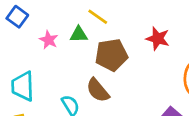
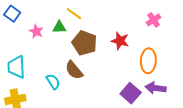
red star: (158, 39) -> (120, 41), moved
brown pentagon: (111, 55) -> (84, 43), turned 30

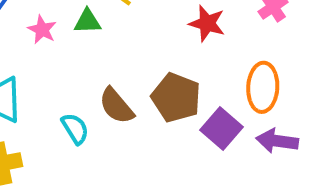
red star: (120, 41) -> (207, 23), moved
brown pentagon: (84, 43) -> (176, 98), moved
purple square: (131, 93) -> (222, 129), moved

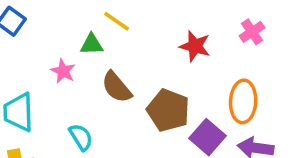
pink star: (42, 30) -> (63, 71), moved
brown semicircle: (116, 106) -> (117, 87), moved

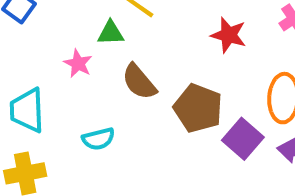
cyan semicircle: (81, 137) -> (98, 139), turned 108

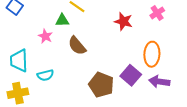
brown pentagon: (198, 108) -> (101, 85), moved
cyan semicircle: (98, 139) -> (45, 75), moved

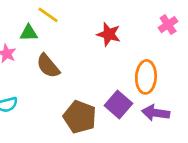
pink cross: (157, 13) -> (168, 25), moved

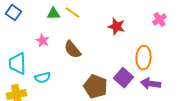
green triangle: (29, 33) -> (54, 14), moved

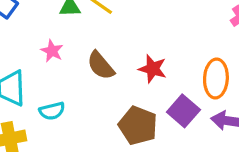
red star: (116, 27) -> (153, 69), moved

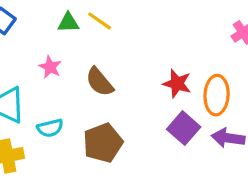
red star: (153, 69) -> (177, 84), moved
brown pentagon: (138, 126) -> (103, 143), moved, turned 30

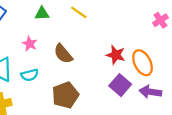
yellow line: (100, 21) -> (79, 12), moved
orange ellipse: (217, 95) -> (143, 63), turned -30
cyan semicircle: (50, 128) -> (30, 75), moved

